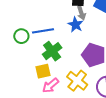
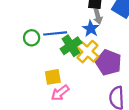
green cross: (52, 51) -> (71, 46), moved
yellow cross: (77, 81) -> (87, 52), moved

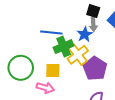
green circle: (32, 38) -> (21, 68), moved, size x1.6
yellow square: (53, 77) -> (53, 70), moved
pink arrow: (60, 93) -> (45, 88), turned -138

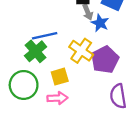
blue star: (85, 34) -> (100, 23), moved
green cross: (64, 47) -> (36, 51), moved
purple pentagon: (95, 68) -> (105, 60), turned 30

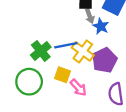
blue line: (45, 36) -> (66, 45), moved
yellow square: (60, 77) -> (62, 75), turned 35
pink arrow: (57, 98) -> (78, 88), moved, turned 48

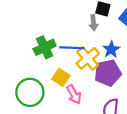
gray arrow: (90, 16) -> (94, 23), moved
blue star: (101, 26) -> (111, 49), moved
green circle: (29, 82) -> (30, 92), moved

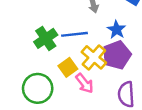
yellow cross: (88, 58) -> (94, 57), moved
yellow square: (61, 77) -> (68, 67), turned 30

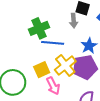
green cross: (46, 38) -> (39, 28), moved

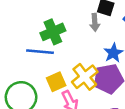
blue line: (53, 43) -> (40, 52), moved

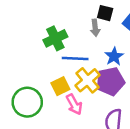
blue line: (40, 52) -> (75, 59), moved

